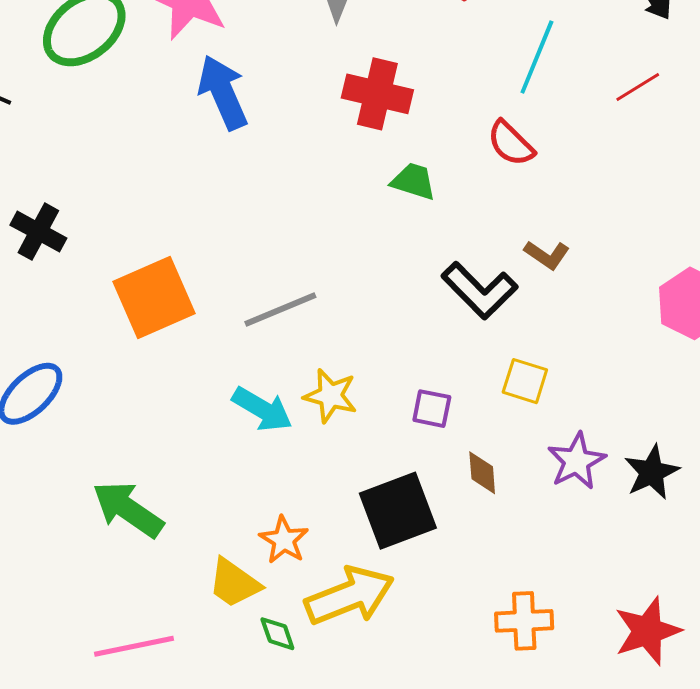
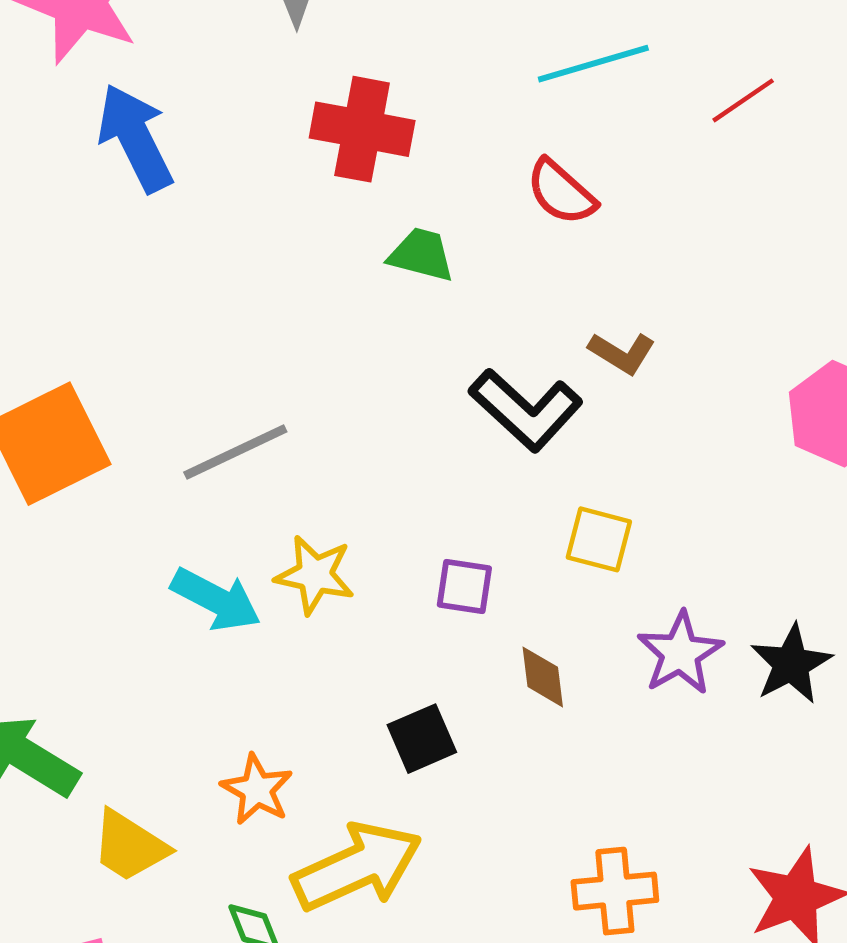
cyan line: (537, 57) -> (593, 64), turned 54
black square: (398, 511) -> (422, 739), size x0.6
yellow trapezoid: (234, 583) -> (130, 846), moved

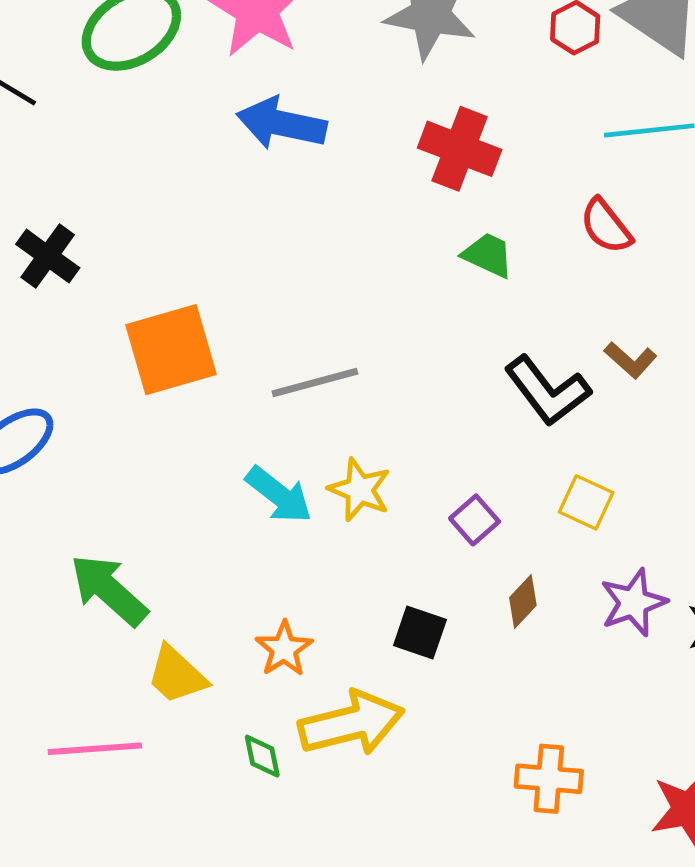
blue arrow: (135, 138) -> (281, 123), turned -62
purple square: (464, 587) -> (475, 520), turned 30
brown diamond: (543, 677) -> (523, 602), turned 40
black square: (422, 739) -> (420, 632), turned 32

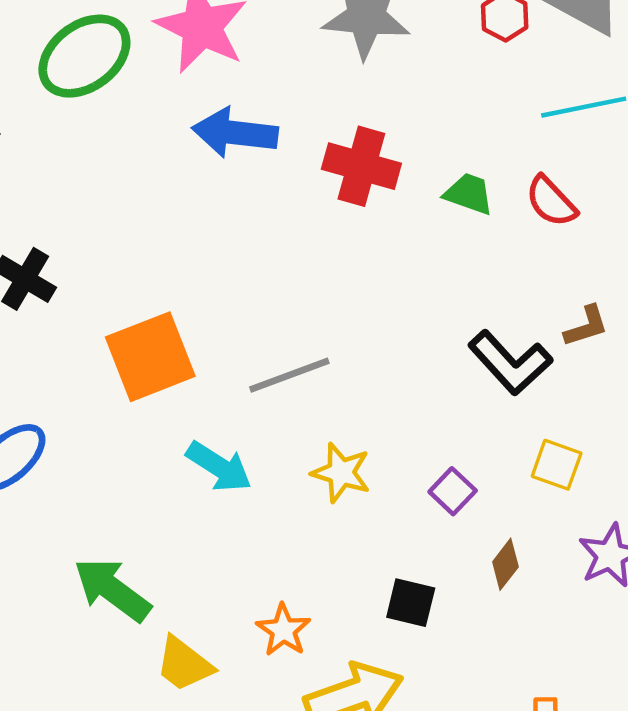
red cross: (460, 149) -> (361, 166), moved
green trapezoid: (488, 255) -> (469, 194), moved
brown L-shape: (631, 360) -> (586, 326), turned -54
cyan arrow: (279, 495) -> (219, 467), moved

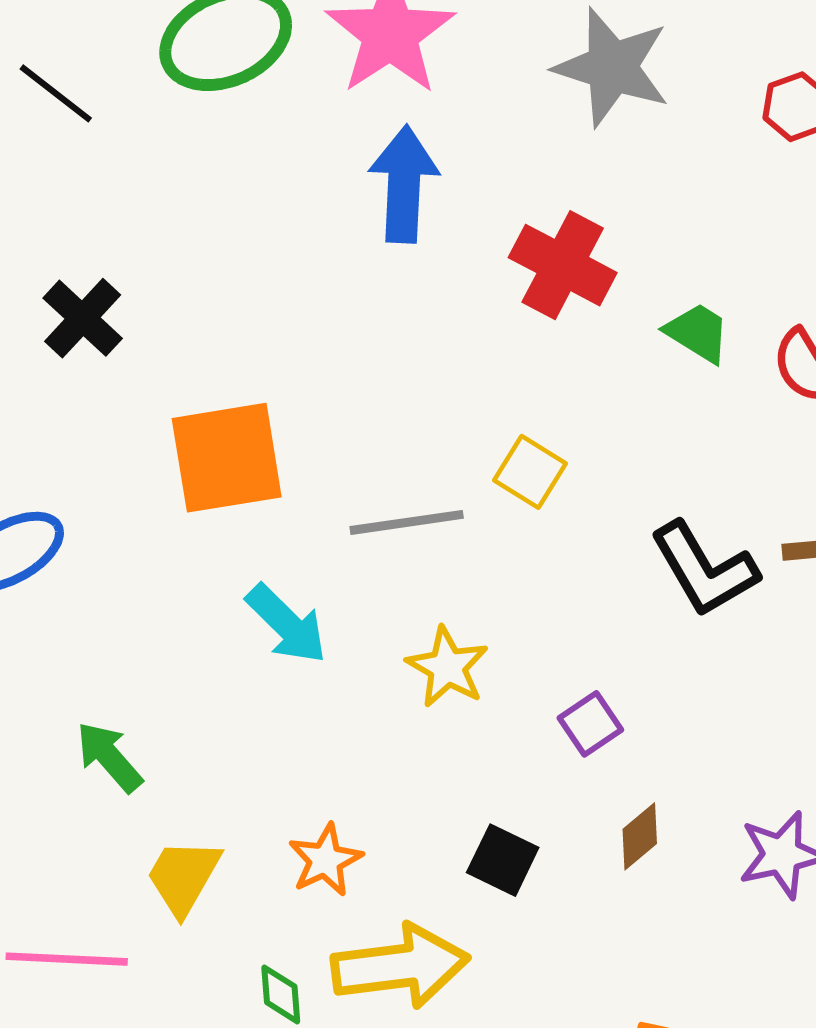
blue arrow: (235, 133) -> (404, 184), turned 74
yellow square: (557, 465) -> (530, 472), moved
green arrow: (112, 590) -> (109, 757), size x0.7
yellow trapezoid: (184, 664) -> (183, 877), turned 70

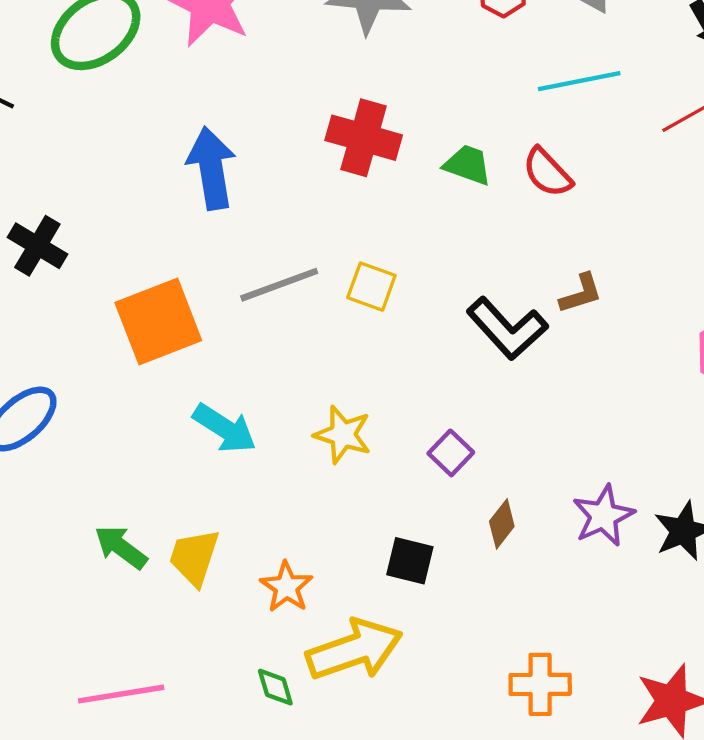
blue arrow: (404, 184) -> (211, 168), moved
gray line: (407, 522) -> (279, 285), moved
yellow trapezoid: (183, 877) -> (194, 557), moved

